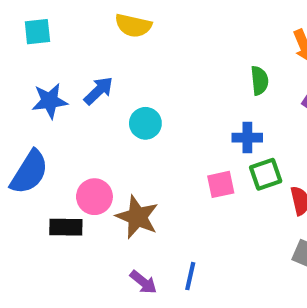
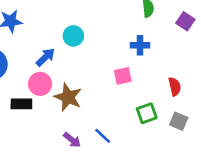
blue arrow: (99, 91) -> (45, 57), moved
green square: (266, 174) -> (147, 113), moved
blue line: (190, 276) -> (103, 136), turned -60

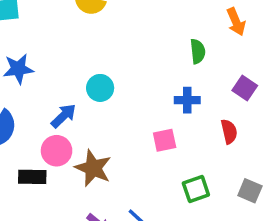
purple square: (185, 21) -> (245, 88), moved
red semicircle: (175, 87) -> (229, 132), moved
gray square: (179, 121) -> (250, 191), moved

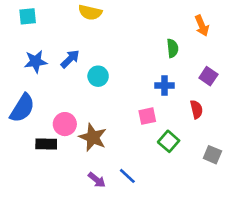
blue arrow: (64, 116) -> (70, 59), moved
green square: (196, 189) -> (169, 141), moved, turned -30

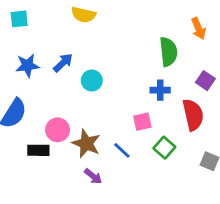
green semicircle: (173, 48) -> (168, 52), size x1.5
red semicircle: (196, 109) -> (193, 115), size x1.6
blue line: (127, 176) -> (122, 150), moved
purple arrow: (97, 180) -> (93, 176), moved

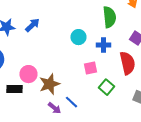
cyan circle: (92, 81) -> (78, 37), moved
brown star: (86, 143) -> (49, 84), turned 30
blue line: (122, 150) -> (71, 102), moved

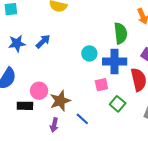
blue cross: (103, 45) -> (115, 62), size x1.6
purple arrow: (54, 108) -> (54, 125), moved, turned 64

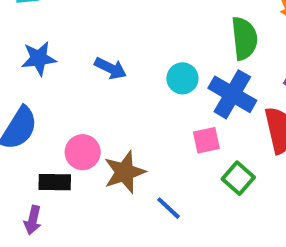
blue arrow: (43, 41) -> (111, 68), moved, turned 70
blue cross: (115, 62) -> (232, 94), turned 30
purple arrow: (54, 125) -> (33, 220), moved

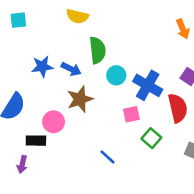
green semicircle: (244, 38) -> (97, 50), moved
blue star: (39, 58) -> (42, 67), moved
brown star: (125, 172) -> (80, 99), moved

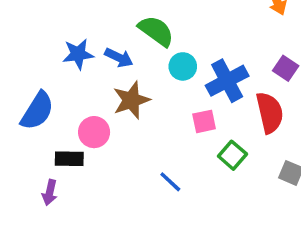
green semicircle: (97, 50) -> (156, 31), turned -48
blue cross: (148, 85) -> (227, 81), turned 32

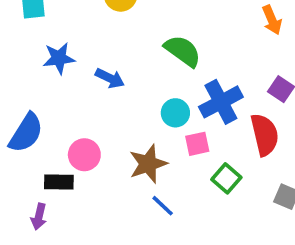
green semicircle: (156, 31) -> (183, 51), moved
blue star: (78, 54) -> (59, 58), moved
cyan circle: (183, 66) -> (175, 113), moved
brown star: (131, 100) -> (148, 164), moved

